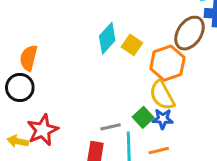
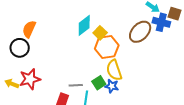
orange hexagon: (167, 63) -> (107, 47), moved

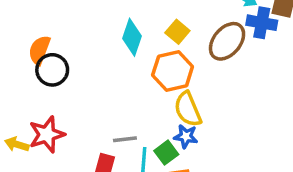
cyan diamond: (84, 25) -> (132, 37), turned -30
yellow square: (100, 33) -> (177, 32), moved
black circle: (20, 48) -> (52, 70), moved
green square: (99, 83) -> (166, 153), moved

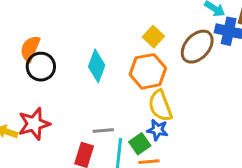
cyan diamond: (132, 37) -> (97, 66), moved

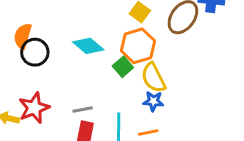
cyan diamond: (97, 66) -> (88, 46), turned -64
gray line: (103, 131) -> (83, 109), moved
green square: (140, 144) -> (123, 67), moved

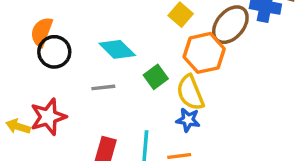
orange hexagon: (138, 46) -> (204, 53), moved
gray line: (83, 109) -> (103, 87), moved

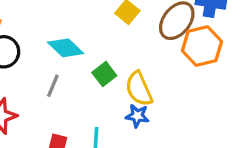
orange hexagon: (204, 53) -> (202, 46), moved
gray line: (103, 87) -> (53, 86), turned -60

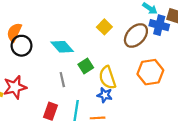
orange hexagon: (202, 46) -> (150, 72), moved
gray line: (53, 86) -> (62, 80), moved, turned -40

